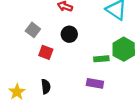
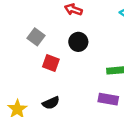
black semicircle: (46, 87) -> (51, 103), turned 72

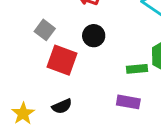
red square: (51, 63) -> (62, 60), size x1.5

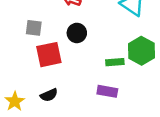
gray square: (45, 30) -> (34, 28), turned -30
red square: (62, 60) -> (49, 55), turned -32

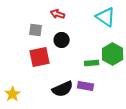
gray square: (34, 28) -> (36, 30), moved
black semicircle: (49, 95) -> (63, 89), moved, size x1.5

